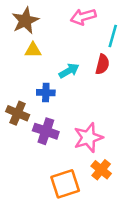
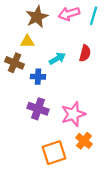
brown star: (25, 21) -> (37, 17), moved
cyan line: (113, 36) -> (94, 16), moved
brown cross: (18, 113) -> (14, 63), moved

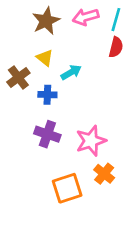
yellow triangle: (27, 41) -> (45, 58), moved, turned 40
red semicircle: (85, 53) -> (116, 47), moved
brown cross: (14, 63) -> (18, 78), turned 30

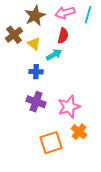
red semicircle: (116, 47) -> (63, 36), moved
brown cross: (18, 78) -> (14, 35), moved

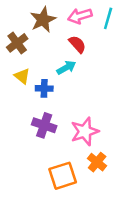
red semicircle: (63, 36) -> (77, 44), turned -56
yellow triangle: (34, 44) -> (22, 76), moved

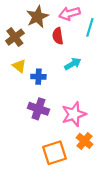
cyan line: (108, 18) -> (90, 27), moved
red semicircle: (77, 44) -> (58, 36), moved, turned -147
cyan arrow: (66, 68) -> (73, 64), moved

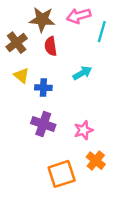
brown star: (37, 17) -> (42, 19), turned 30
red semicircle: (58, 36) -> (51, 46), moved
pink star: (74, 114) -> (84, 130), size x0.7

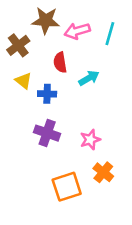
pink arrow: (79, 16) -> (77, 31), moved
red semicircle: (51, 46) -> (60, 62), moved

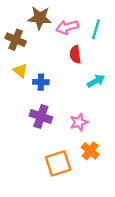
brown cross: (18, 45) -> (16, 40), turned -30
red semicircle: (60, 62) -> (75, 55), moved
cyan arrow: (89, 78) -> (96, 81), moved

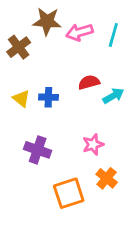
brown cross: (16, 40) -> (19, 47), turned 30
red semicircle: (75, 55) -> (89, 82), moved, turned 84
yellow triangle: (20, 71) -> (21, 98), moved
purple cross: (41, 116) -> (38, 150), moved

